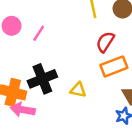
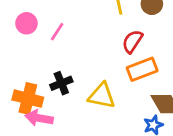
black cross: (42, 79) -> (61, 83), size x0.7
yellow triangle: (78, 90) -> (102, 96), size x1.5

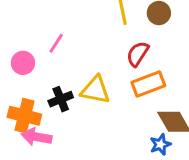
pink circle: (26, 23) -> (23, 63), moved
yellow triangle: (102, 96) -> (95, 90), moved

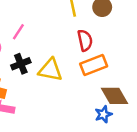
red semicircle: (138, 54) -> (85, 40), turned 135
black cross: (61, 99) -> (21, 64), moved

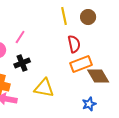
yellow triangle: (50, 70) -> (44, 88), moved
brown diamond: (114, 96) -> (98, 76), moved

